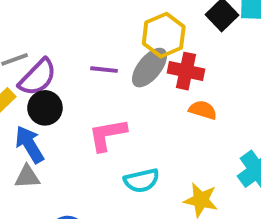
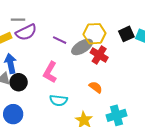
black circle: (45, 108) -> (19, 82), moved
orange semicircle: (203, 110) -> (96, 87), moved
pink L-shape: (108, 135) -> (50, 72), turned -70

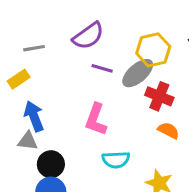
purple semicircle: (26, 32) -> (88, 36), moved
red cross: (99, 55) -> (159, 96), moved
black circle: (19, 82) -> (51, 164), moved

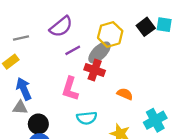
purple line: (102, 68) -> (73, 50), turned -42
red cross: (159, 96) -> (95, 70), moved

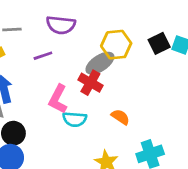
purple semicircle: (61, 27) -> (61, 25), turned 35
purple line: (73, 50) -> (43, 56), moved
cyan semicircle: (87, 118) -> (75, 119), moved

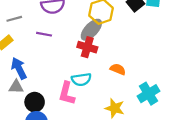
purple line: (43, 56) -> (44, 34), turned 42
pink L-shape: (58, 99) -> (67, 93), moved

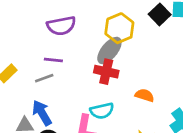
gray line: (14, 19) -> (44, 78), moved
blue arrow: (19, 68) -> (42, 113), moved

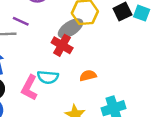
orange semicircle: (145, 95) -> (88, 76), turned -49

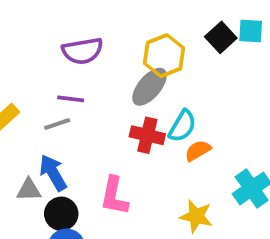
red cross: (62, 45) -> (147, 135), moved
cyan semicircle: (48, 77) -> (182, 126), moved, turned -48

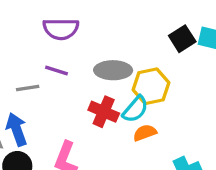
yellow hexagon: (164, 56) -> (151, 86), moved
gray ellipse: (150, 87) -> (113, 70), turned 40
purple line: (71, 99) -> (56, 70), moved

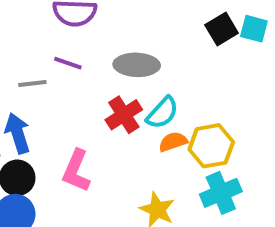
yellow hexagon: (151, 86) -> (211, 146), moved
red cross: (104, 112) -> (124, 115), turned 32

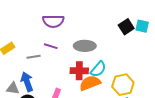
red cross: (124, 115) -> (79, 71), turned 36
orange semicircle: (173, 142) -> (90, 83), moved, size x1.5

